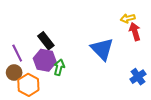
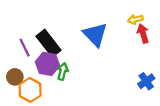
black rectangle: (46, 41) -> (49, 43), size x1.4
blue triangle: (102, 49) -> (95, 35), moved
purple line: (17, 53) -> (25, 48), moved

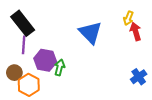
yellow arrow: (135, 19) -> (128, 18), turned -56
black rectangle: (49, 43) -> (23, 23), moved
purple line: (25, 48) -> (24, 45), turned 30

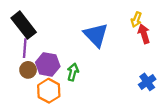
green arrow: (60, 67) -> (73, 72), moved
brown circle: (14, 73) -> (28, 70), moved
orange hexagon: (29, 85) -> (49, 91), moved

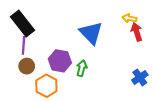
yellow arrow: (136, 20) -> (129, 18), turned 80
purple hexagon: (48, 64) -> (60, 61), moved
green arrow: (73, 72) -> (82, 68), moved

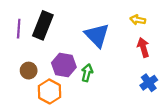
black rectangle: (23, 24) -> (43, 25), moved, turned 60
red arrow: (137, 32) -> (143, 47), moved
purple line: (24, 45) -> (19, 29), moved

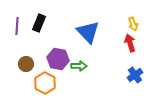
yellow arrow: (138, 20) -> (133, 24), moved, turned -120
black rectangle: (43, 25) -> (39, 23), size x0.7
green arrow: (87, 73) -> (79, 66), turned 77

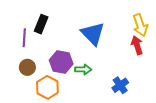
yellow arrow: (133, 24) -> (140, 25), size x1.5
purple line: (17, 26) -> (24, 38), moved
blue cross: (135, 75) -> (120, 85), moved

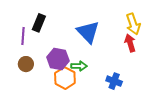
blue cross: (120, 85) -> (114, 81), turned -35
orange hexagon: (47, 87) -> (65, 78), moved

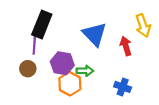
black rectangle: (39, 23) -> (42, 24), size x1.4
purple line: (23, 36) -> (34, 45), moved
red arrow: (130, 43) -> (126, 46), moved

